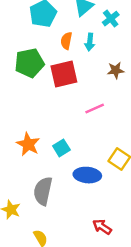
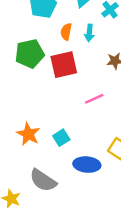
gray semicircle: (43, 191) -> (43, 180), turned -68

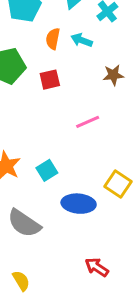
cyan arrow: (89, 33) -> (82, 40), turned 105
red square: (64, 65) -> (50, 80), size x0.6

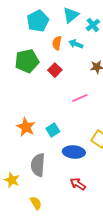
red square: (50, 80) -> (55, 70), turned -32
gray semicircle: (24, 223) -> (38, 165), turned 60
red arrow: (97, 267) -> (78, 184), moved

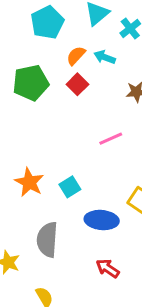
orange semicircle: (57, 43) -> (76, 56), turned 32
red square: (55, 70) -> (77, 84), moved

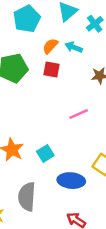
red square: (77, 84) -> (51, 69), turned -35

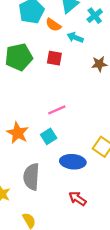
orange semicircle: (50, 46) -> (53, 25), moved, turned -98
pink line: (79, 114) -> (57, 110), moved

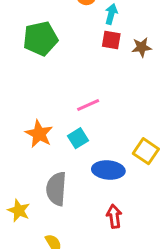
cyan arrow: (75, 37) -> (111, 14), turned 84
red square: (54, 58) -> (111, 40), moved
red arrow: (77, 199) -> (114, 216), turned 48

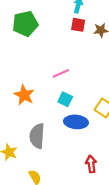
cyan square: (78, 138) -> (65, 99), moved, turned -32
red arrow: (114, 216) -> (91, 164), moved

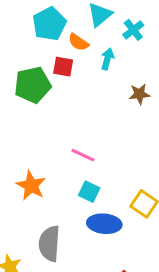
red square: (78, 25) -> (63, 67), moved
pink line: (61, 73) -> (83, 155), turned 49

